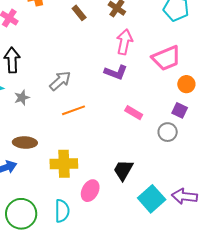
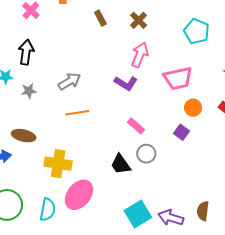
gray circle: (168, 132) -> (146, 154), moved
black trapezoid: (123, 170) -> (121, 164), moved, turned -75
pink ellipse: (90, 191) -> (79, 195), size x1.4

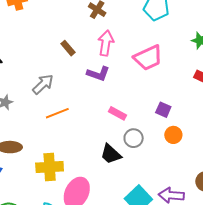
brown rectangle: (100, 18) -> (68, 48), moved
orange circle: (193, 108) -> (173, 135), moved

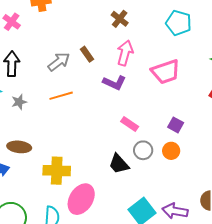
gray arrow: (43, 84) -> (59, 62), moved
orange line: (57, 113) -> (61, 96), moved
orange circle: (173, 135) -> (171, 151), moved

